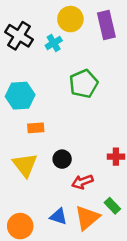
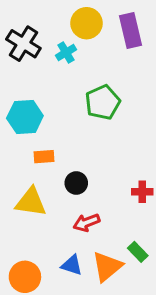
black circle: (62, 159) -> (76, 183), moved
yellow triangle: (25, 165) -> (31, 202), turned -44
red arrow: (82, 182) -> (87, 223), moved

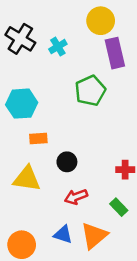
yellow circle: (87, 23) -> (101, 21), moved
purple rectangle: (130, 31) -> (115, 53), moved
green rectangle: (138, 252) -> (119, 207), moved

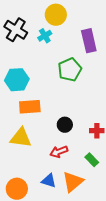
yellow circle: (101, 21) -> (56, 15), moved
orange rectangle: (38, 139) -> (30, 107), size x1.5
black circle: (67, 162) -> (65, 125), moved

